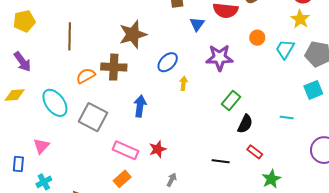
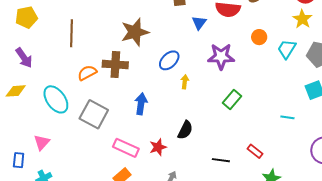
black semicircle: (245, 124) -> (185, 130), moved

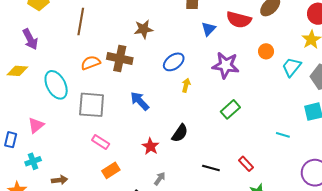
brown star: (135, 32) -> (144, 29), size x0.7
blue arrow: (141, 104) -> (140, 101), turned -60
gray square: (94, 114) -> (92, 105), turned -32
red star: (158, 147) -> (150, 146), turned -30
pink rectangle: (126, 148) -> (101, 142), moved, size x0.7

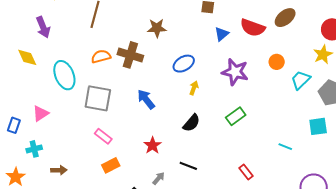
yellow diamond: (17, 71) -> (27, 57), turned 55
black semicircle: (180, 133) -> (192, 123), moved
black line: (211, 168) -> (188, 166), moved

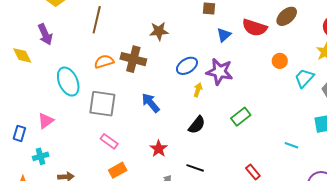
yellow diamond: (27, 57) -> (22, 55), moved
purple star: (235, 72) -> (220, 72), moved

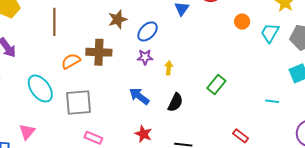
blue ellipse: (187, 66) -> (148, 31), moved
purple star: (220, 72) -> (145, 57), moved, size x0.6
blue arrow: (151, 103) -> (139, 96), moved

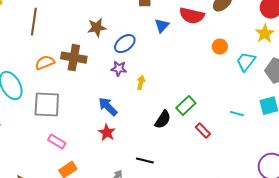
cyan line: (272, 101) -> (237, 114), moved
black semicircle: (175, 102) -> (163, 120), moved
red star: (143, 134) -> (107, 133), moved
red rectangle: (241, 136) -> (203, 131), moved

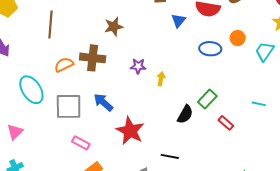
blue ellipse: (125, 44) -> (210, 49), moved, turned 45
blue arrow: (108, 107) -> (103, 102), moved
red star: (107, 133) -> (130, 131), size x1.6

